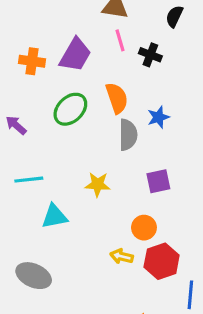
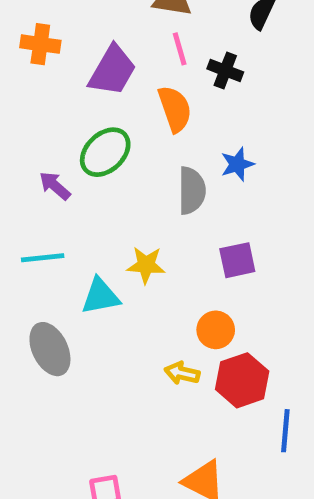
orange cross: (32, 61) -> (40, 44), moved
orange semicircle: (117, 98) -> (175, 109), moved
purple arrow: (16, 125) -> (55, 186), moved
cyan triangle: (54, 216) -> (100, 296), moved
gray ellipse: (34, 276) -> (50, 349), moved, turned 40

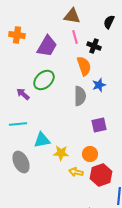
orange semicircle: (175, 109) -> (84, 66), moved
yellow star: (146, 265) -> (61, 153), moved

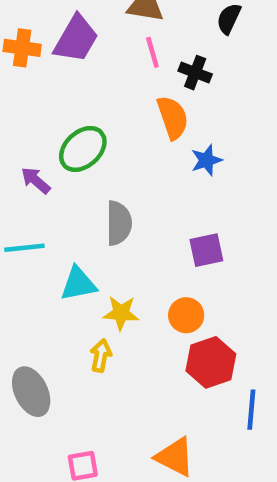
purple trapezoid: (47, 46) -> (76, 39), moved
gray semicircle: (80, 96) -> (119, 223), moved
gray ellipse: (21, 162) -> (31, 392), moved
yellow arrow: (76, 172) -> (101, 356), moved, turned 88

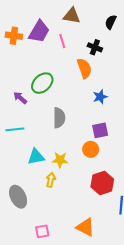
pink line: (152, 52) -> (62, 41), moved
blue star: (206, 160) -> (100, 97), moved
cyan triangle: (78, 284) -> (36, 157), moved
orange circle: (186, 315) -> (91, 149), moved

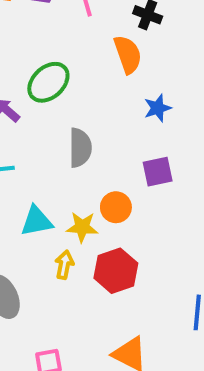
orange circle: (91, 149) -> (116, 207), moved
red hexagon: (102, 183) -> (116, 271), moved

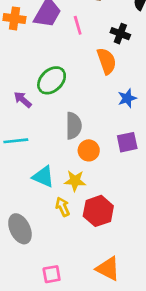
orange circle: (116, 207) -> (89, 150), moved
cyan triangle: (37, 221) -> (43, 177), turned 35
yellow arrow: (64, 265) -> (63, 207), turned -36

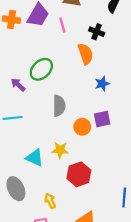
orange circle: (89, 150) -> (82, 127), moved
cyan triangle: (43, 177) -> (35, 158), moved
yellow arrow: (63, 207) -> (50, 201), moved

